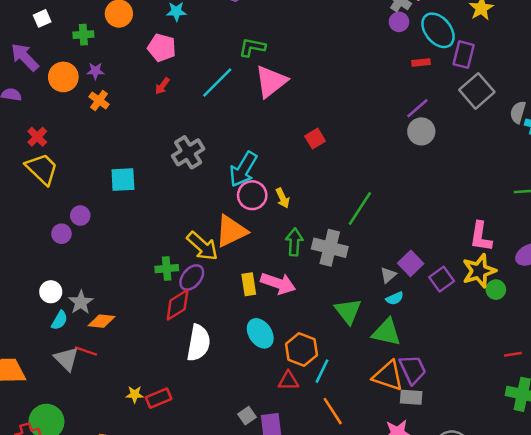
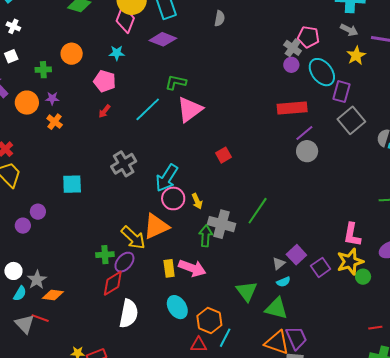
red rectangle: (421, 63) -> (292, 108), moved, size x2.0
gray cross: (330, 248) -> (221, 224), moved

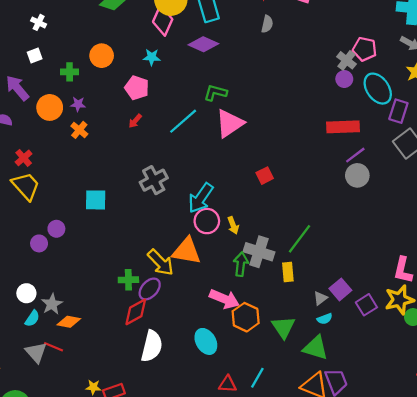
orange triangle: (156, 226) -> (187, 251), turned 32
yellow rectangle: (169, 268) -> (288, 272), moved
orange hexagon: (209, 320) -> (246, 317), moved

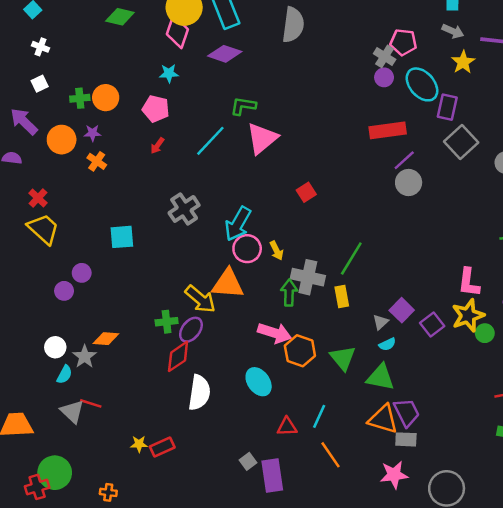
gray semicircle: (267, 24) -> (293, 25), size x1.8
orange circle: (102, 56) -> (106, 98), moved
orange diamond: (69, 322) -> (106, 339), moved

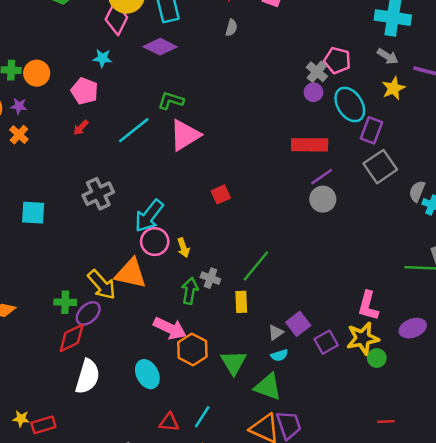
gray semicircle: (293, 25) -> (231, 28), size x0.5
gray cross: (308, 277) -> (210, 278), size x0.6

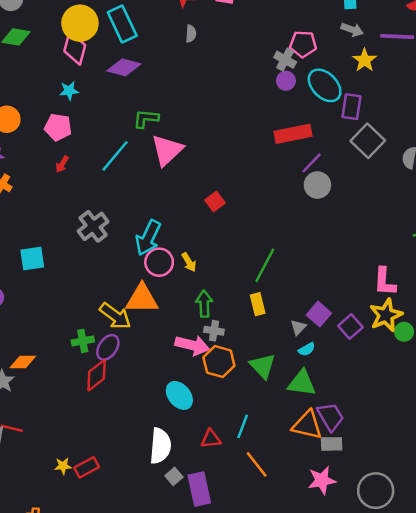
gray cross: (210, 278) -> (214, 331), moved
white semicircle: (87, 376) -> (160, 446), moved

